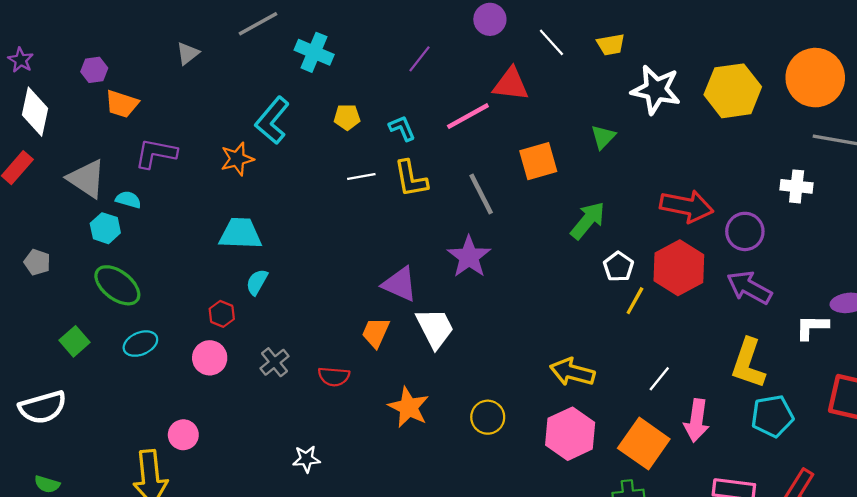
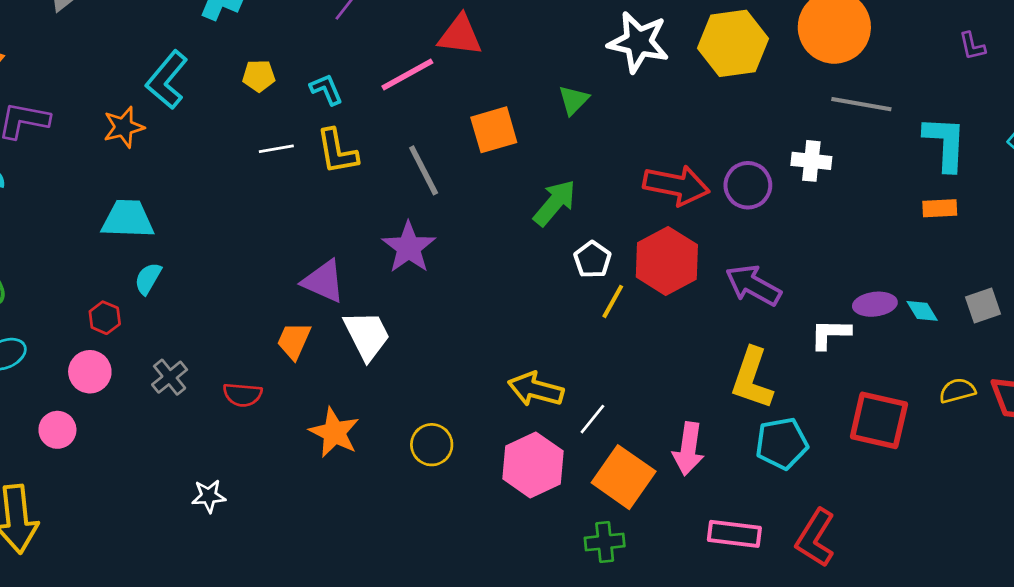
purple circle: (745, 231) -> (748, 185), moved
white line: (659, 379) -> (592, 419), moved
pink circle: (183, 435) -> (57, 430), moved

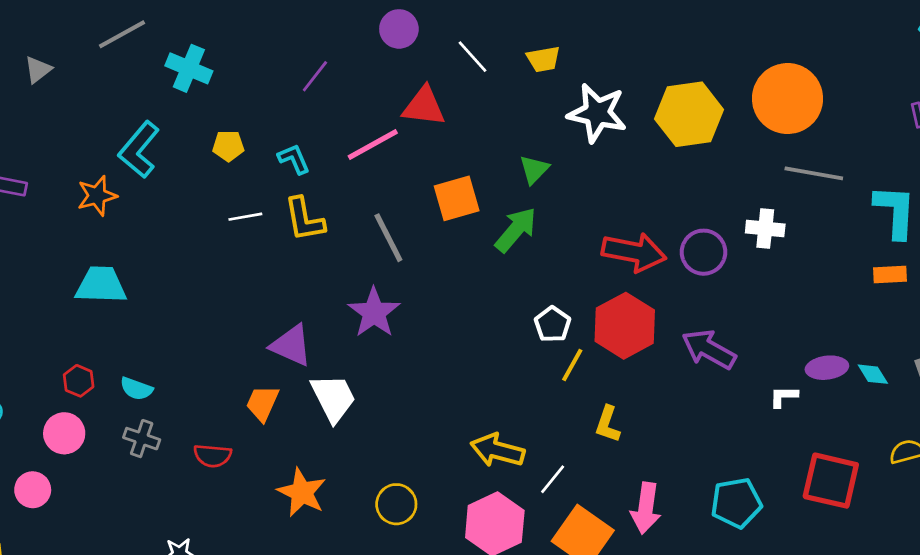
green arrow: (555, 203) -> (516, 230), moved
cyan semicircle: (148, 278) -> (136, 389), moved, turned -100
white L-shape: (830, 334) -> (784, 397), size x0.7
gray cross: (170, 377) -> (142, 439), turned -32
yellow L-shape: (752, 378) -> (608, 424), moved, size x0.6

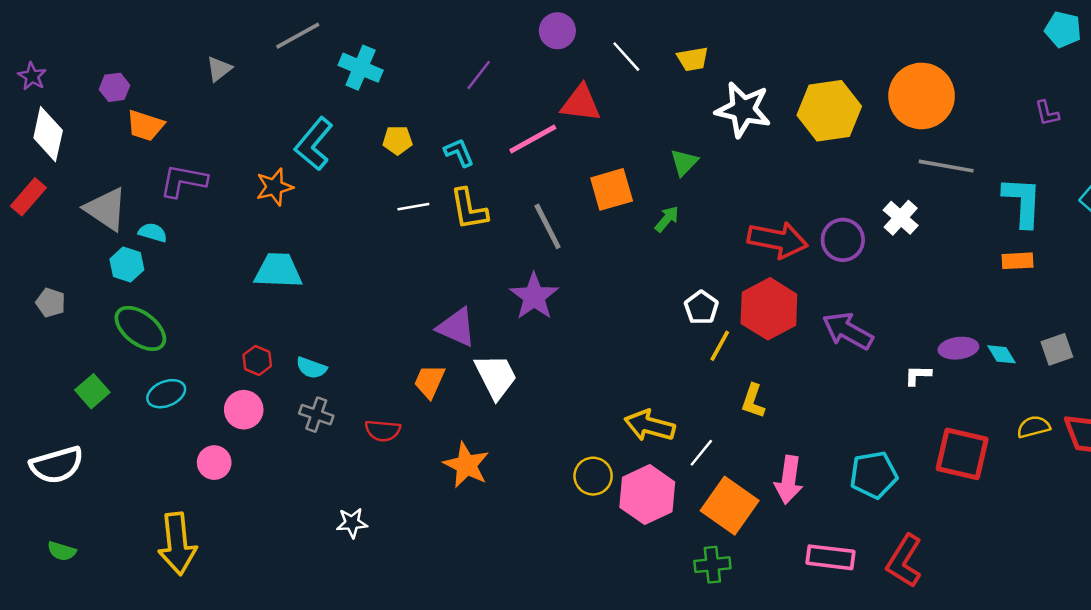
white cross: (765, 229) -> (901, 218), turned 36
green arrow: (516, 230) -> (667, 219), size x0.6
yellow circle: (396, 504) -> (593, 476), moved

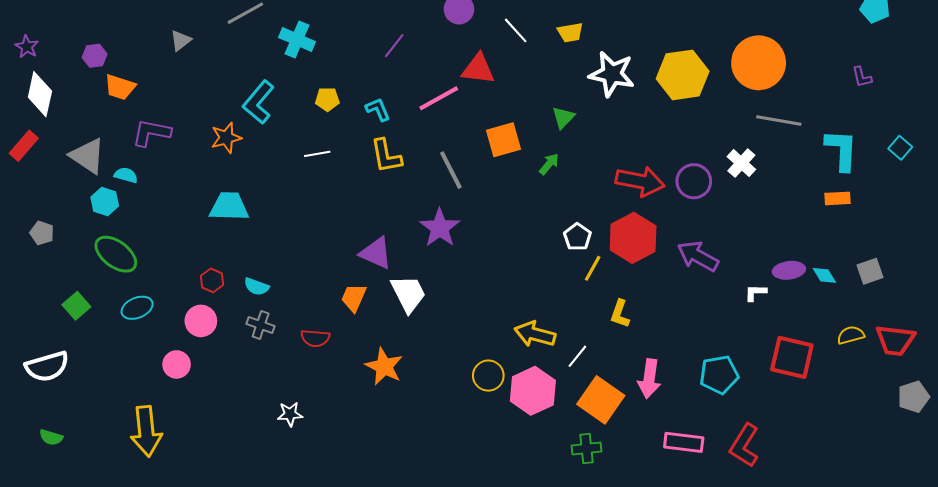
white line: (413, 207) -> (317, 154), moved

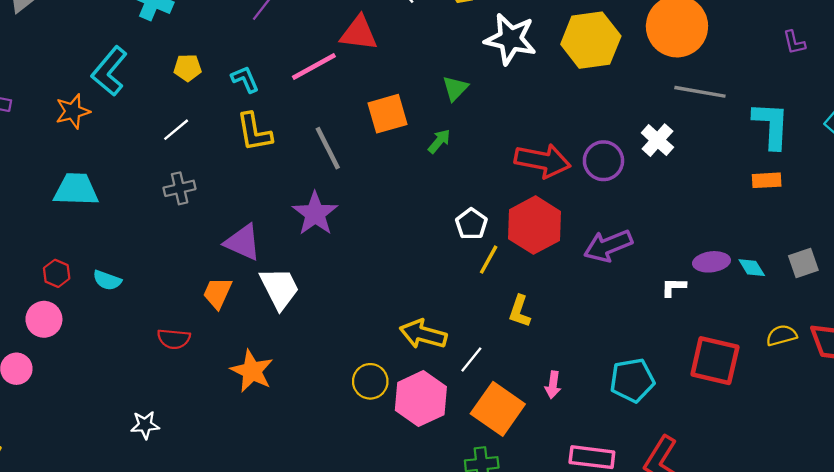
white line: (317, 154) -> (176, 130), turned -30
purple arrow: (698, 256) -> (608, 246), turned -51
gray cross: (261, 325) -> (180, 188), moved, turned -32
pink arrow: (649, 379) -> (553, 385), size x0.6

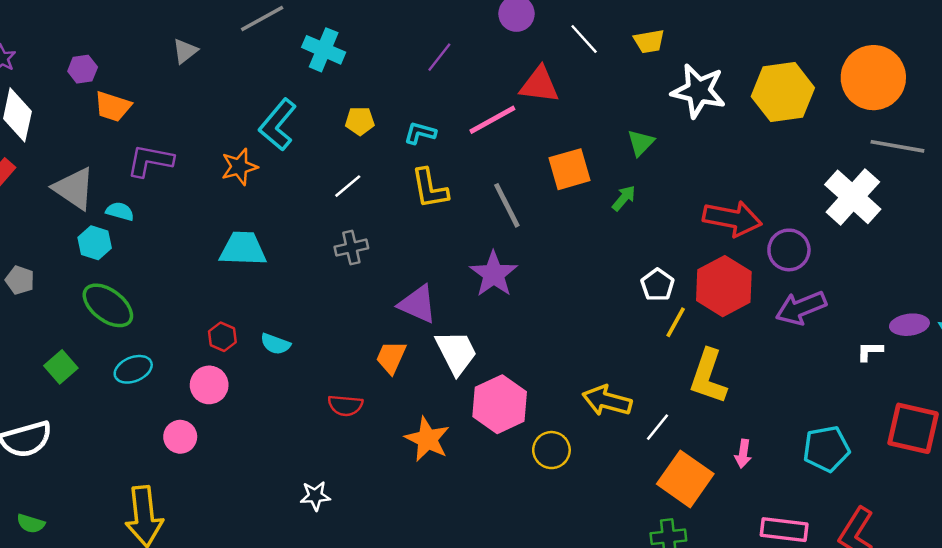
cyan L-shape: (245, 79) -> (420, 133), turned -52
white cross: (657, 140) -> (853, 197), size x1.6
purple circle: (603, 161) -> (789, 250), moved
yellow L-shape: (520, 311) -> (708, 377), size x1.6
pink hexagon: (421, 399) -> (500, 404), moved

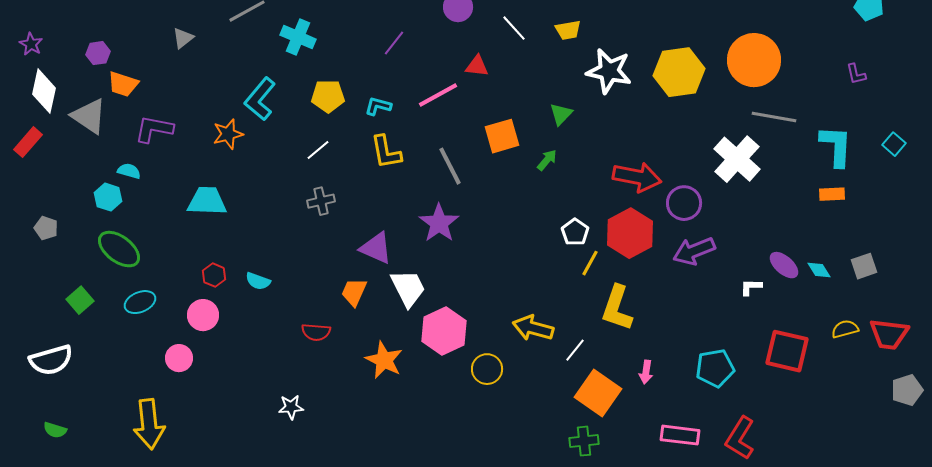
red triangle: (539, 85) -> (477, 66), size x0.7
yellow pentagon: (360, 121) -> (328, 96), size x1.4
gray triangle: (74, 188) -> (89, 116), moved
cyan trapezoid: (243, 249) -> (207, 201), moved
purple ellipse: (909, 325) -> (784, 265), turned 48

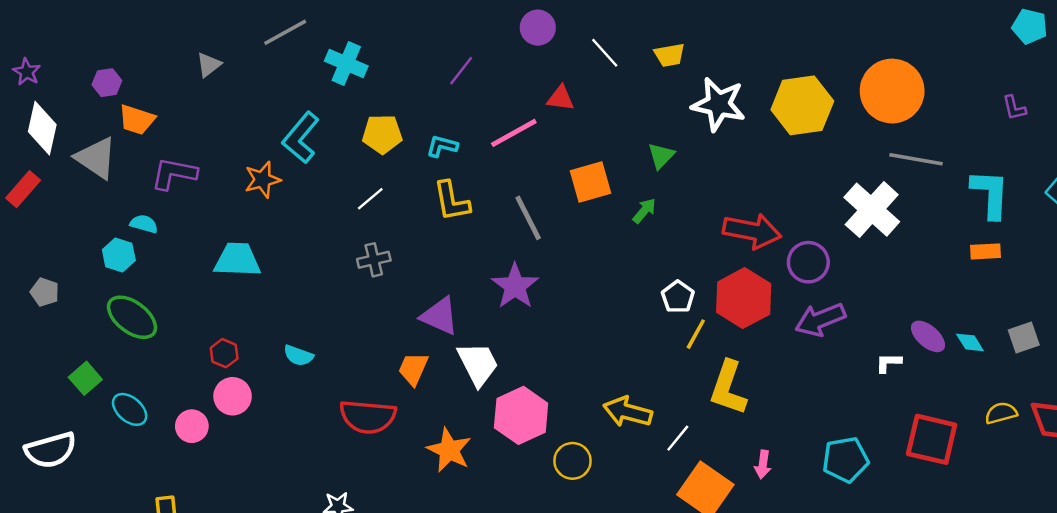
red hexagon: (214, 275) -> (224, 353), moved
cyan ellipse: (140, 302) -> (130, 409), moved, turned 64
red semicircle: (316, 332) -> (368, 417), size x1.6
pink circle: (179, 358) -> (192, 426), moved

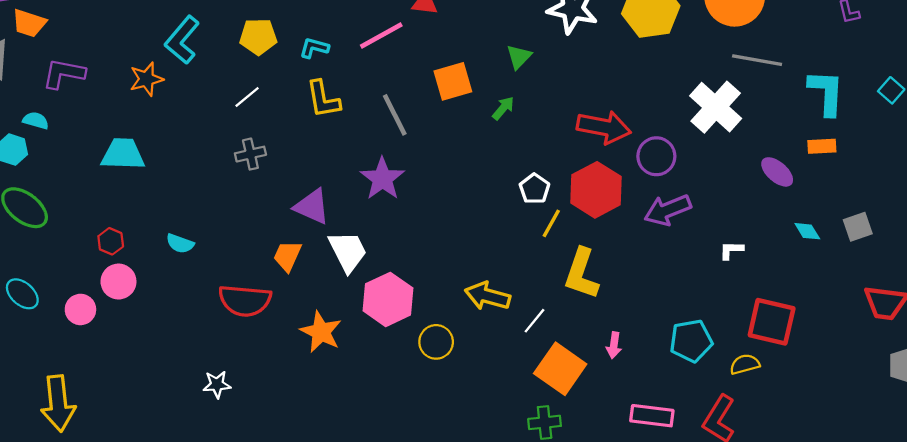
purple ellipse: (928, 336) -> (777, 172), moved
yellow semicircle: (1001, 413) -> (745, 364), moved

